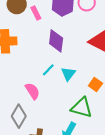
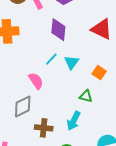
green triangle: (82, 108) -> (86, 96), size x0.6
gray diamond: (19, 116) -> (23, 106), turned 35

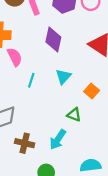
cyan line: (51, 59) -> (31, 80), moved, turned -32
pink semicircle: (36, 81) -> (15, 57), moved

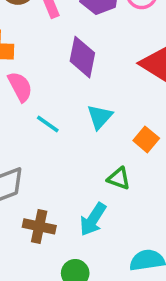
cyan line: (31, 80) -> (48, 124), turned -72

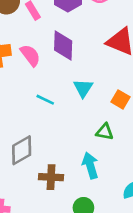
pink semicircle: (20, 87) -> (30, 55), moved
cyan arrow: (93, 219) -> (90, 165), turned 140

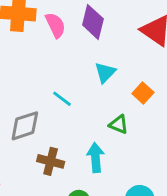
cyan line: (45, 100) -> (62, 99), moved

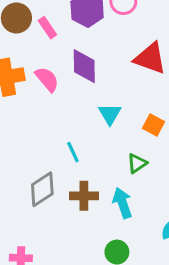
cyan line: (62, 99) -> (73, 152), turned 42
green triangle: (119, 124) -> (137, 163), turned -42
brown cross: (51, 161) -> (84, 196), moved

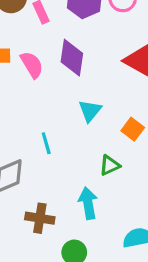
brown cross: (84, 196) -> (40, 218), moved

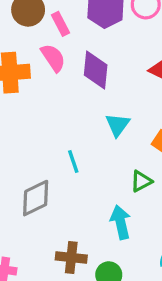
pink semicircle: (32, 65) -> (53, 58), moved
brown cross: (40, 218) -> (71, 257), moved

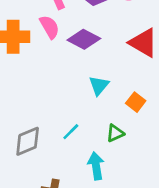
purple diamond: (96, 70) -> (84, 39), turned -72
cyan line: (73, 161) -> (71, 132), moved, turned 60

